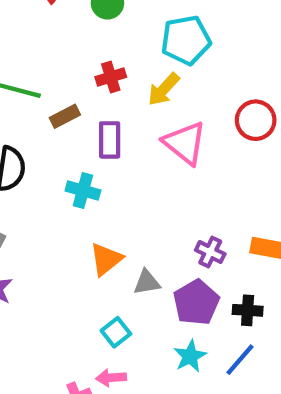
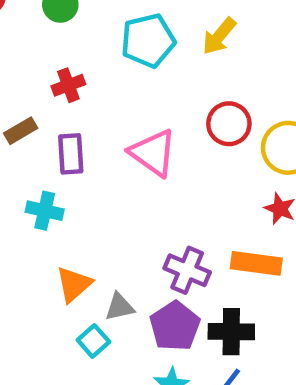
yellow arrow: (164, 89) -> (219, 36), moved
purple cross: (210, 252) -> (187, 270), size x1.4
black cross: (248, 310) -> (231, 332), size x1.4
cyan square: (116, 332) -> (93, 341), moved

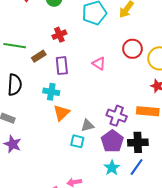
pink triangle: (153, 153) -> (99, 63), size x0.6
orange triangle: (74, 284) -> (61, 113), moved
gray triangle: (120, 307) -> (87, 125), moved
cyan square: (93, 341) -> (77, 141), moved, turned -32

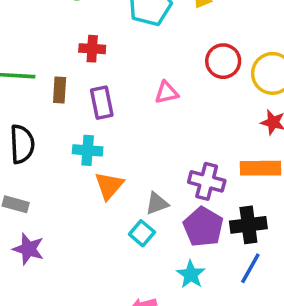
red cross: (59, 35) -> (92, 49), turned 32
brown rectangle: (39, 56) -> (60, 90), turned -48
pink triangle: (99, 63) -> (167, 93), turned -40
cyan square: (77, 141) -> (142, 233), turned 32
cyan star: (112, 168) -> (191, 275), moved

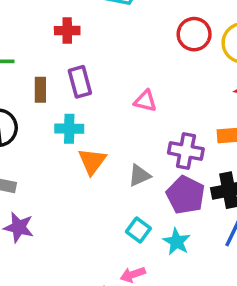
brown rectangle: (60, 90) -> (40, 90), moved
pink triangle: (167, 93) -> (145, 101), moved, turned 30
cyan square: (142, 233) -> (138, 230), moved

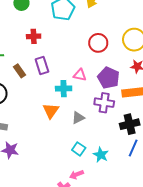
red circle: (194, 34) -> (98, 43), moved
brown rectangle: (40, 90) -> (20, 71), turned -32
cyan cross: (69, 129) -> (64, 89), moved
purple pentagon: (185, 195) -> (109, 78), moved

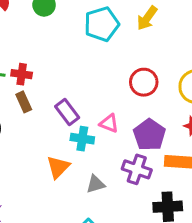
red cross: (34, 36) -> (22, 74), moved
purple rectangle: (42, 65) -> (67, 112), moved, turned -30

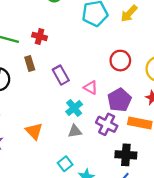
red cross: (22, 74) -> (40, 36), moved
cyan cross: (82, 139) -> (74, 108), moved, turned 35
orange triangle: (58, 167) -> (34, 131), moved, turned -36

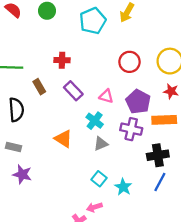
red cross: (40, 36) -> (62, 60), moved
orange triangle: (34, 131) -> (63, 139), moved

